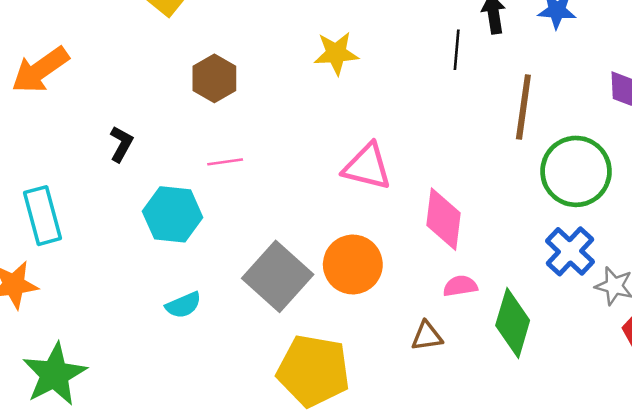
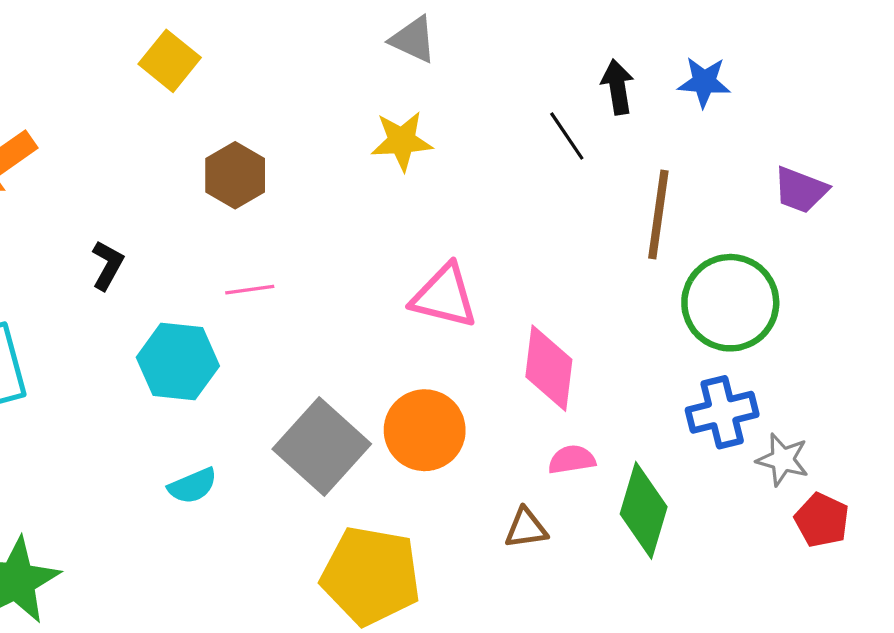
black line: (457, 50) -> (567, 136), turned -39
blue cross: (570, 251) -> (722, 412), turned 33

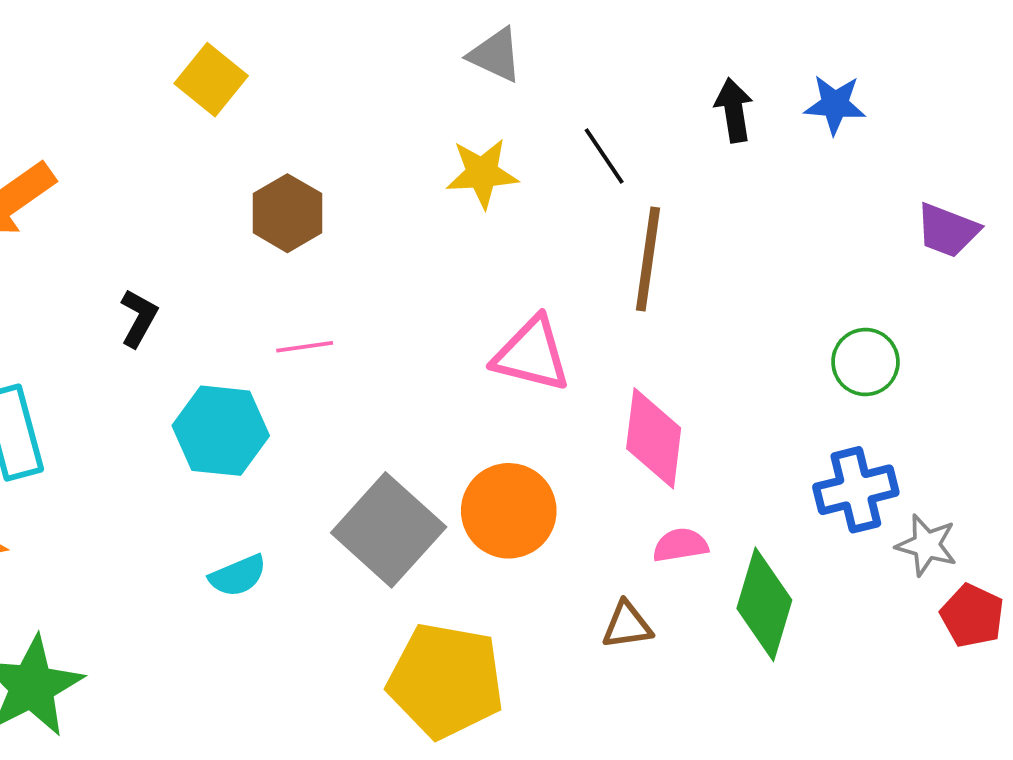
black line: (567, 136) -> (604, 156), moved
brown line: (658, 214) -> (648, 259), moved
green circle: (730, 303) -> (865, 362), size x0.6

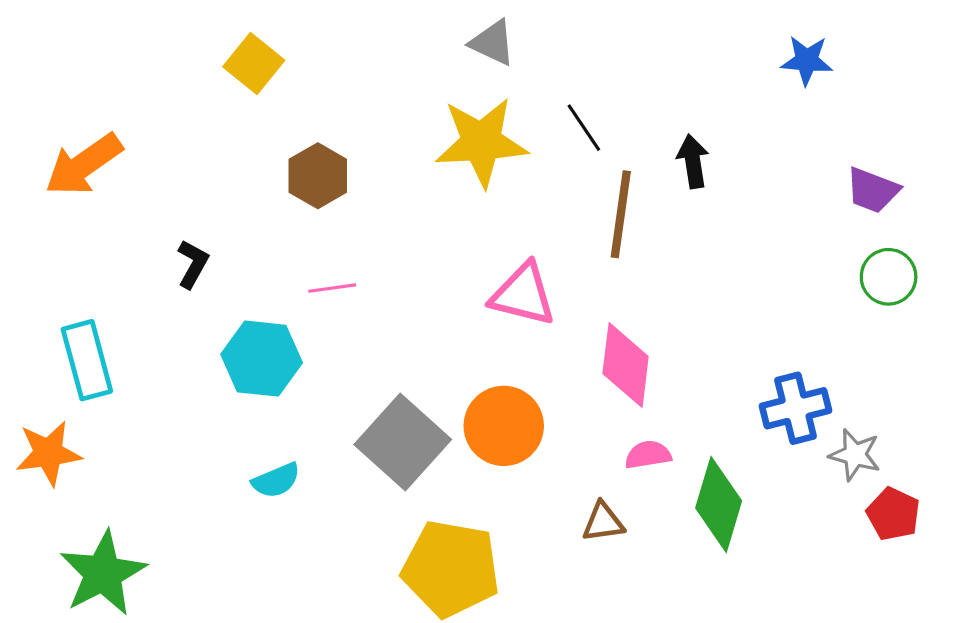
blue star: (835, 104) -> (807, 60), moved
black arrow: (734, 110) -> (693, 161), moved
yellow star: (482, 173) -> (481, 142), size x1.5
green circle: (865, 362) -> (889, 277), moved

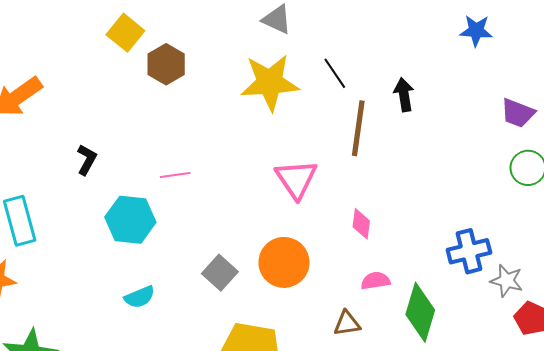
brown hexagon: (318, 176) -> (166, 64), moved
pink triangle: (523, 294) -> (296, 179), turned 42
pink diamond: (626, 365) -> (361, 224), size x0.6
gray square: (403, 442) -> (220, 273), size x0.6

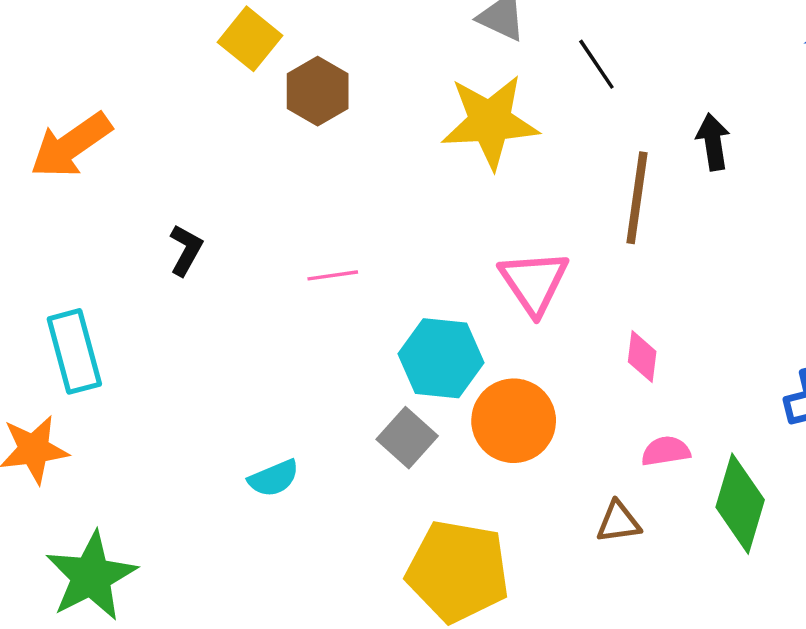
black line: (335, 73) -> (596, 64), moved
cyan hexagon: (130, 220) -> (441, 358), moved

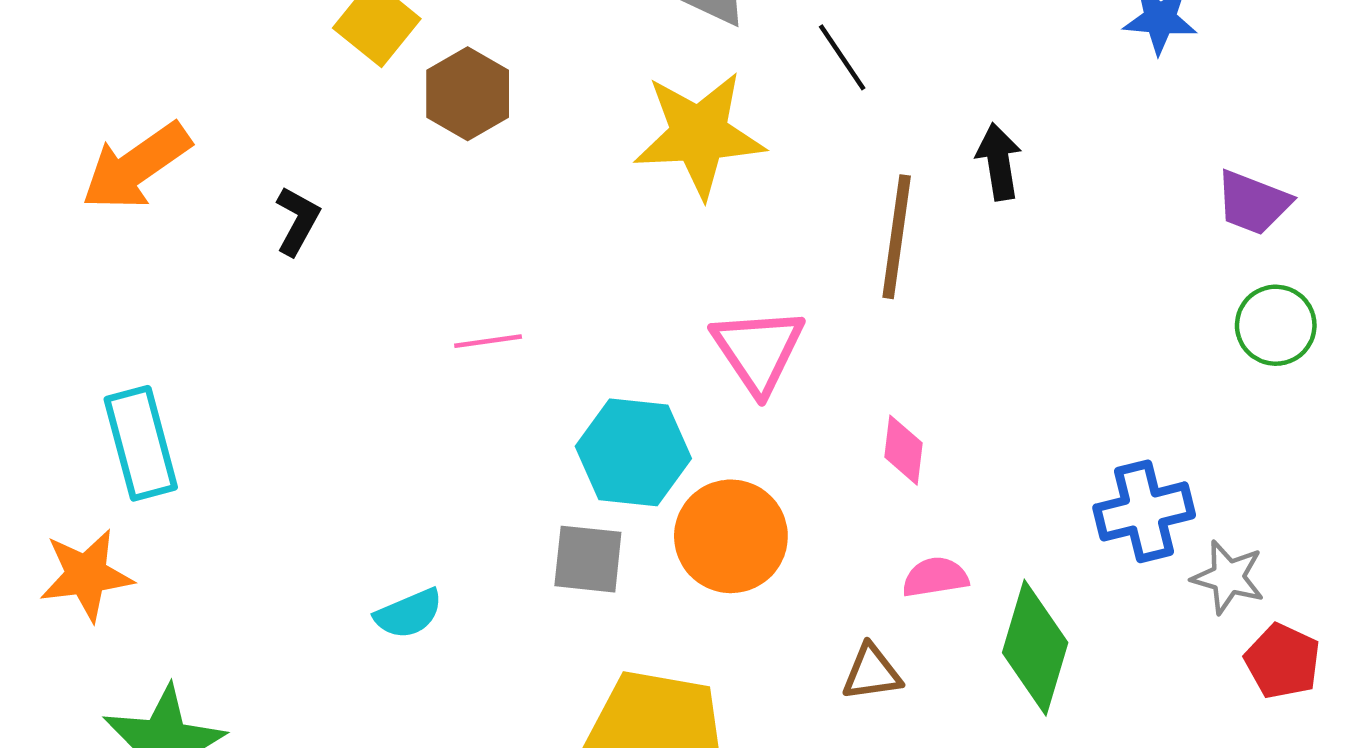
black L-shape: (186, 250) -> (297, 221), moved
gray square: (407, 438) -> (588, 559), turned -36

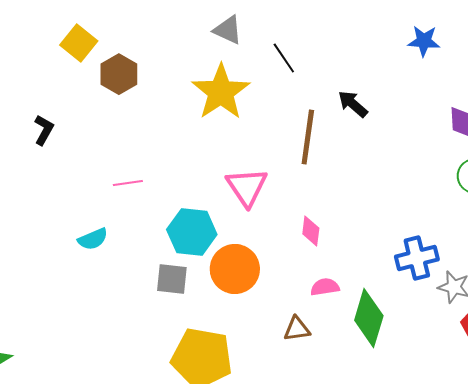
yellow star: (699, 135) -> (221, 92), turned -30
black arrow: (999, 162) -> (353, 104), turned -40
cyan semicircle: (409, 614) -> (93, 239), moved

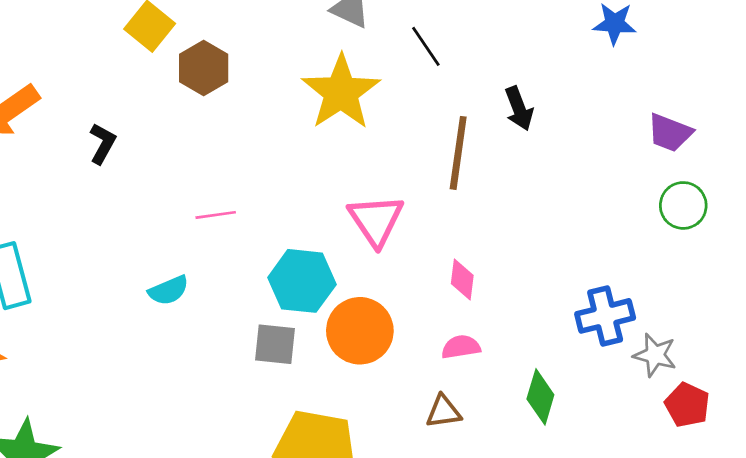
black arrow: (353, 104) -> (519, 108), turned -152
pink semicircle: (325, 287) -> (461, 347), moved
green diamond: (369, 318) -> (540, 397), size x0.7

